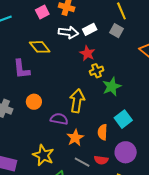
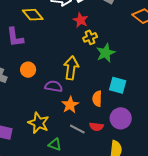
cyan square: (123, 119) -> (118, 85), turned -36

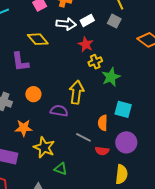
orange star: (70, 105) -> (24, 128), moved, turned 30
gray line: (77, 129) -> (83, 137), moved

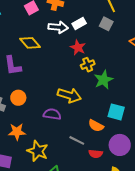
yellow arrow: (76, 92) -> (69, 95), turned 100
orange circle: (33, 94) -> (18, 98), moved
orange semicircle: (103, 123) -> (96, 126), turned -63

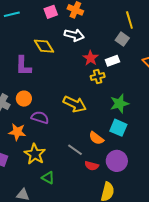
white rectangle: (79, 23) -> (112, 61), moved
green star: (104, 80) -> (119, 104), moved
purple semicircle: (52, 114) -> (40, 117), moved

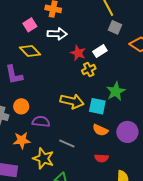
pink square: (51, 12) -> (30, 25), moved
gray square: (122, 39) -> (115, 27), moved
cyan square: (118, 128) -> (97, 106), moved
gray line: (75, 150) -> (67, 143), moved
purple circle: (117, 161) -> (127, 132), moved

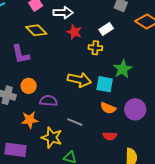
red star: (78, 53) -> (74, 32), moved
yellow cross: (89, 70) -> (95, 48), turned 32

